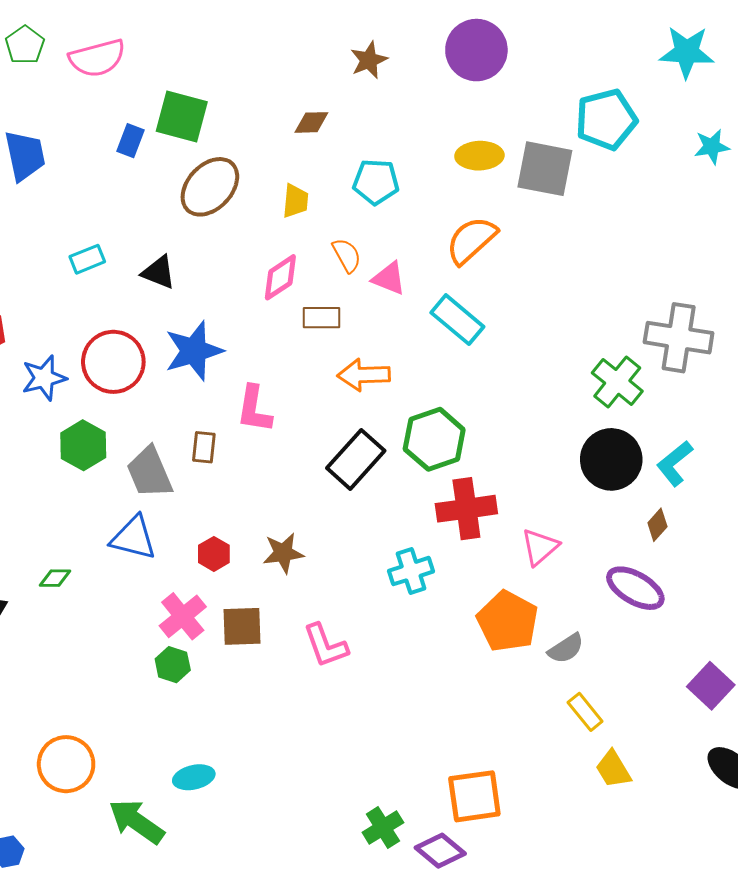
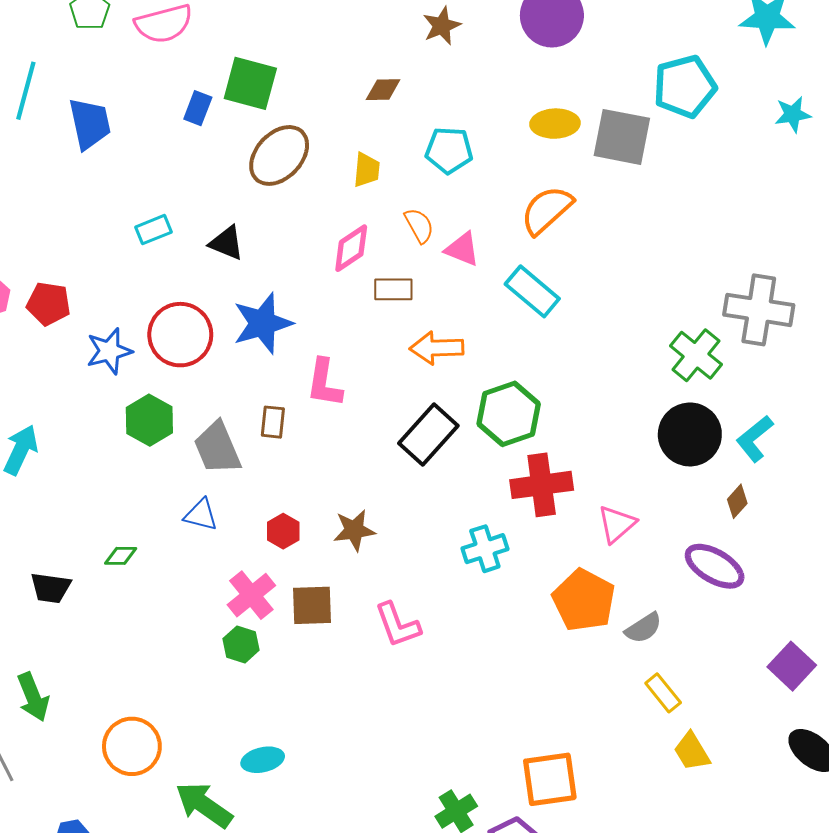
blue triangle: (133, 538) -> (201, 515), size x0.7

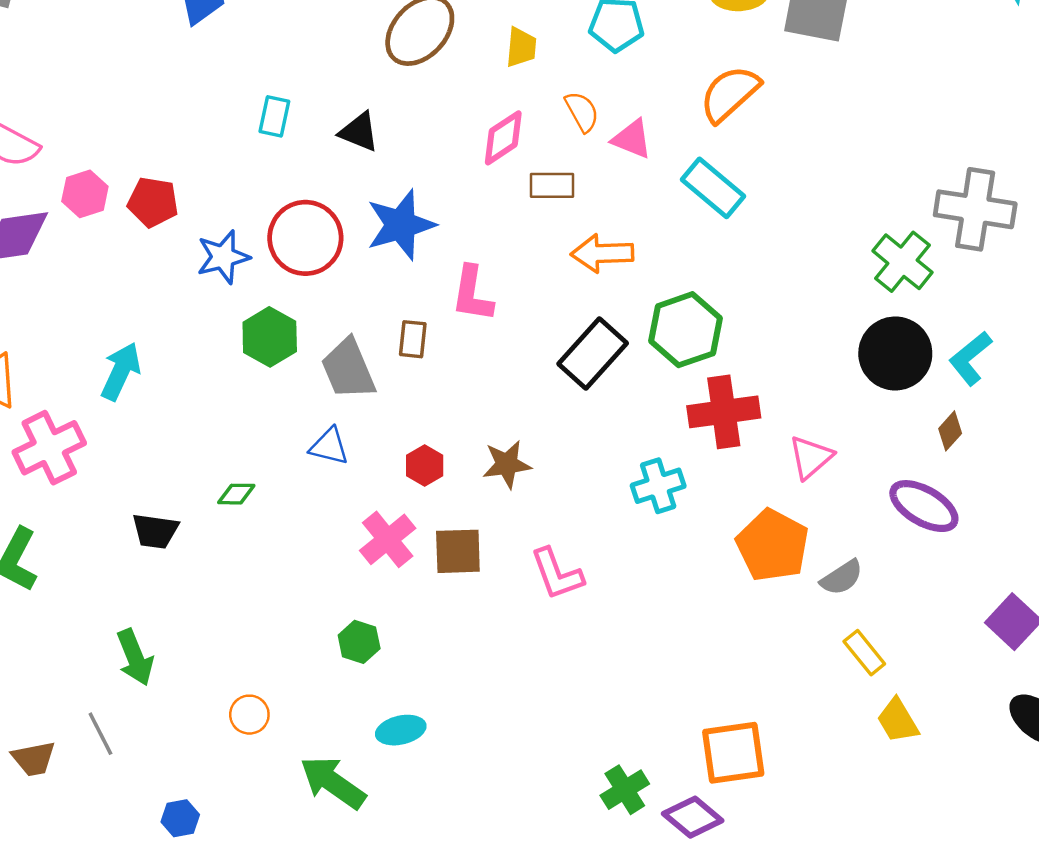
cyan rectangle: (154, 230) -> (274, 116), turned -56
green hexagon: (241, 644) -> (359, 642), moved
orange circle: (132, 746) -> (249, 715), size x0.6

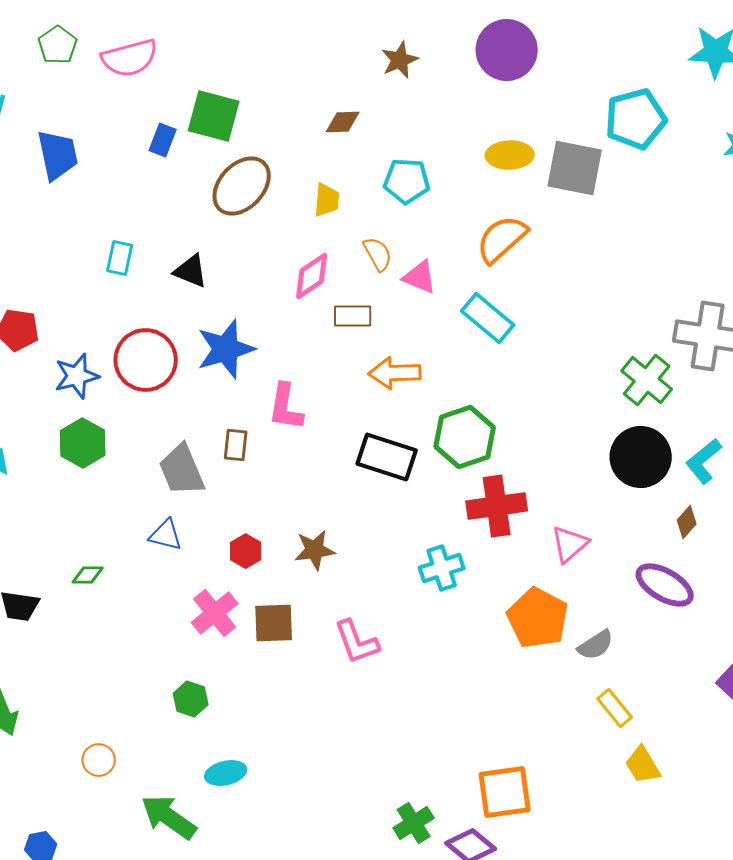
green hexagon: (270, 337) -> (83, 443), moved
black rectangle: (593, 353) -> (387, 457), turned 66

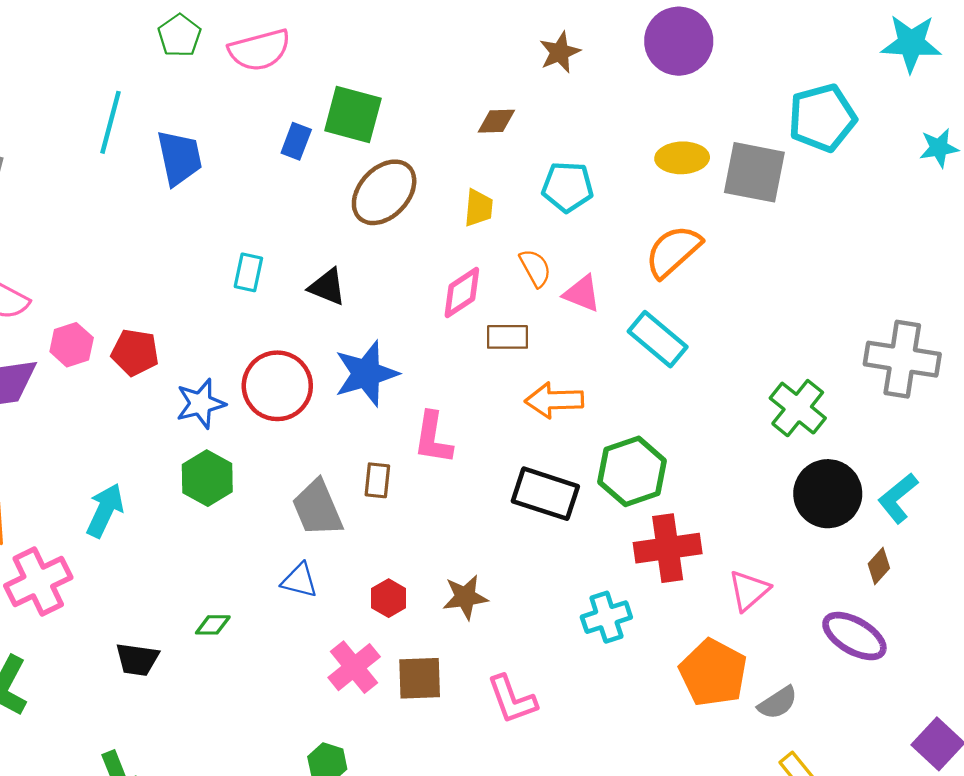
green cross: (647, 380) -> (798, 408), moved

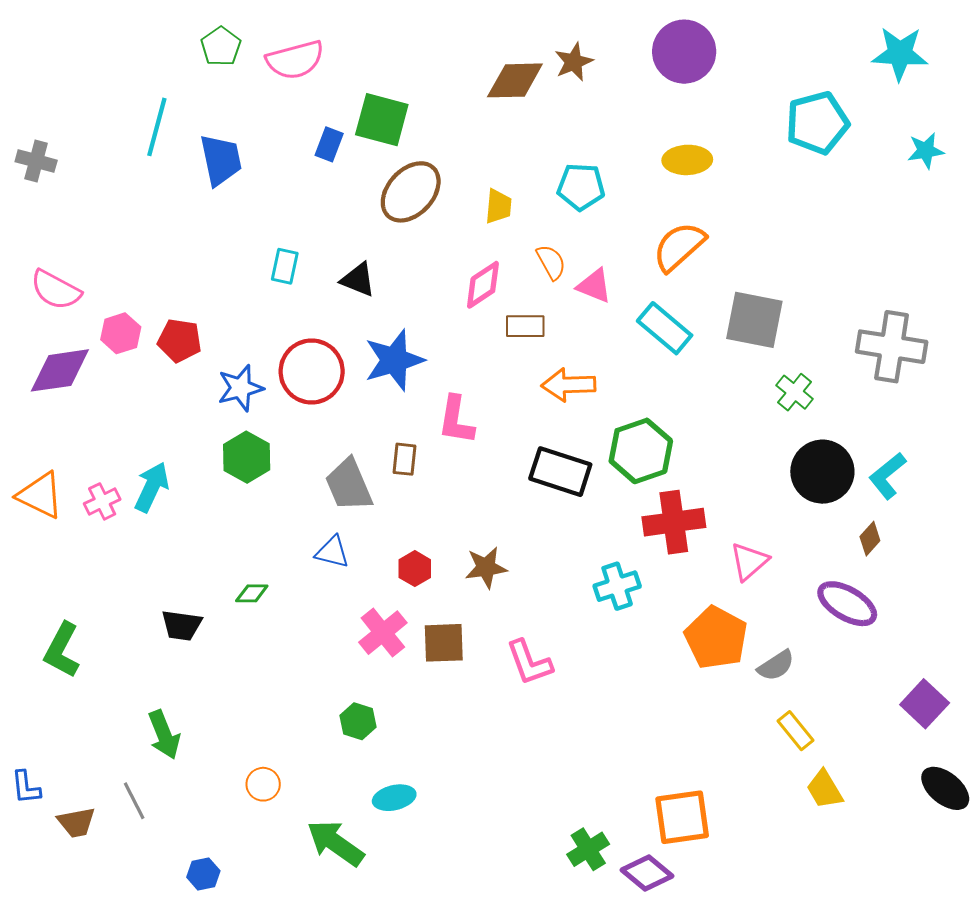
brown diamond: (496, 121) -> (515, 80), moved, size x1.6
gray square: (754, 172) -> (754, 320), moved
green cross: (798, 408) -> (795, 392), size x0.7
pink cross: (38, 582) -> (102, 501), moved, size x0.6

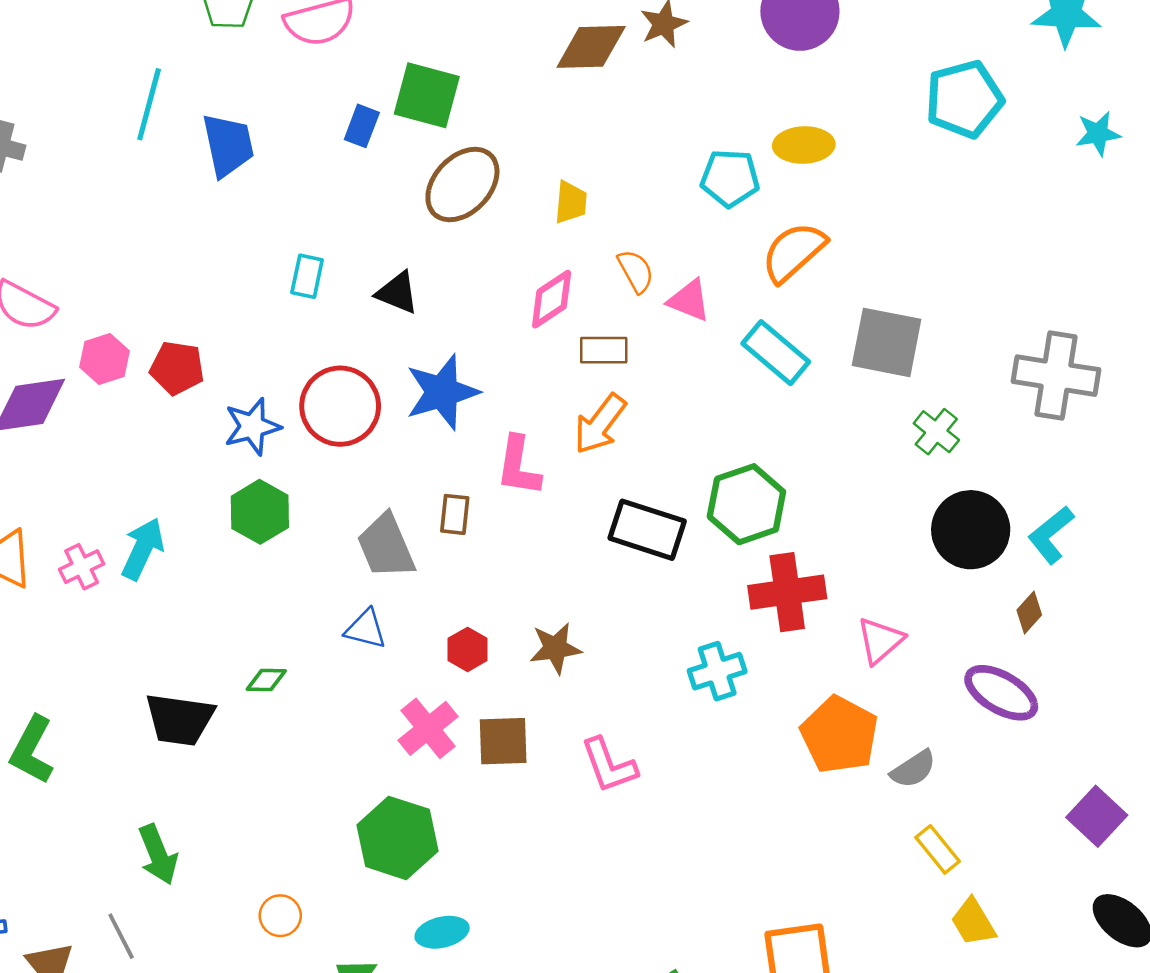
cyan pentagon: (581, 187) -> (730, 178), moved
orange arrow: (569, 385) -> (600, 424), moved, turned -51
black trapezoid: (182, 625) -> (180, 719), size x1.4
green hexagon: (358, 721) -> (397, 838), size x1.8

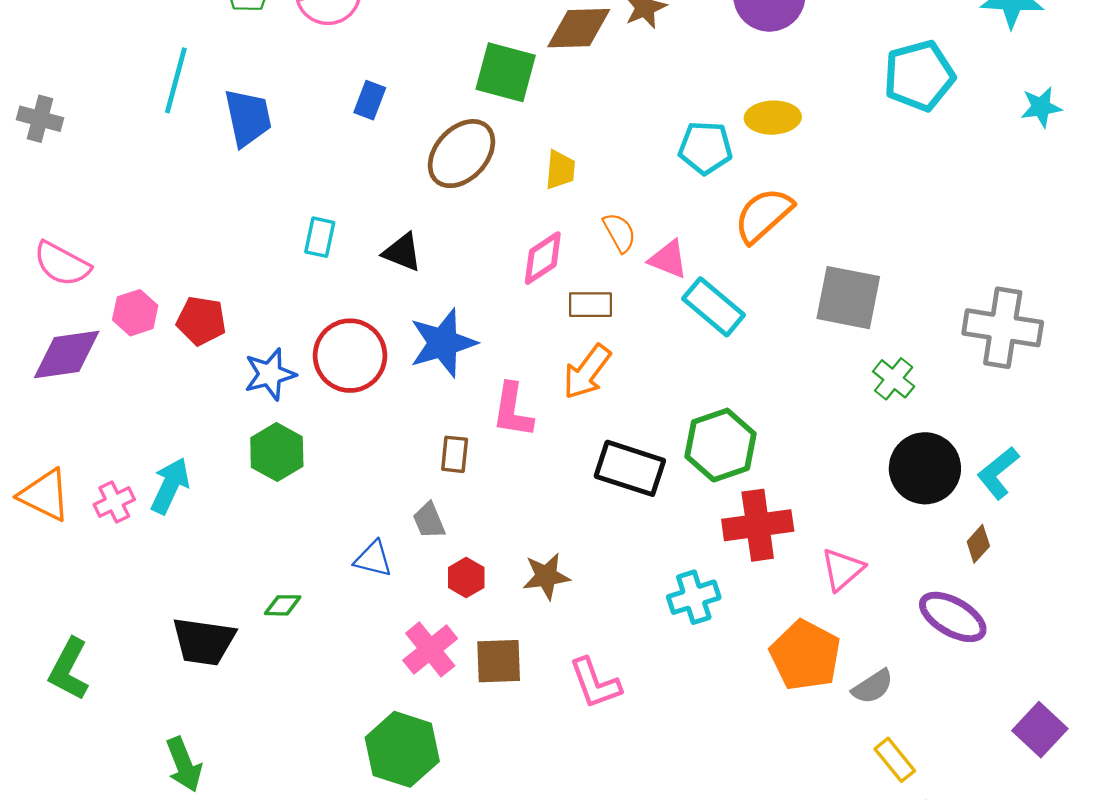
green square: (427, 95) -> (506, 72), moved
cyan rectangle: (776, 353) -> (714, 307), moved
gray trapezoid: (386, 546) -> (429, 521), moved, size x0.6

